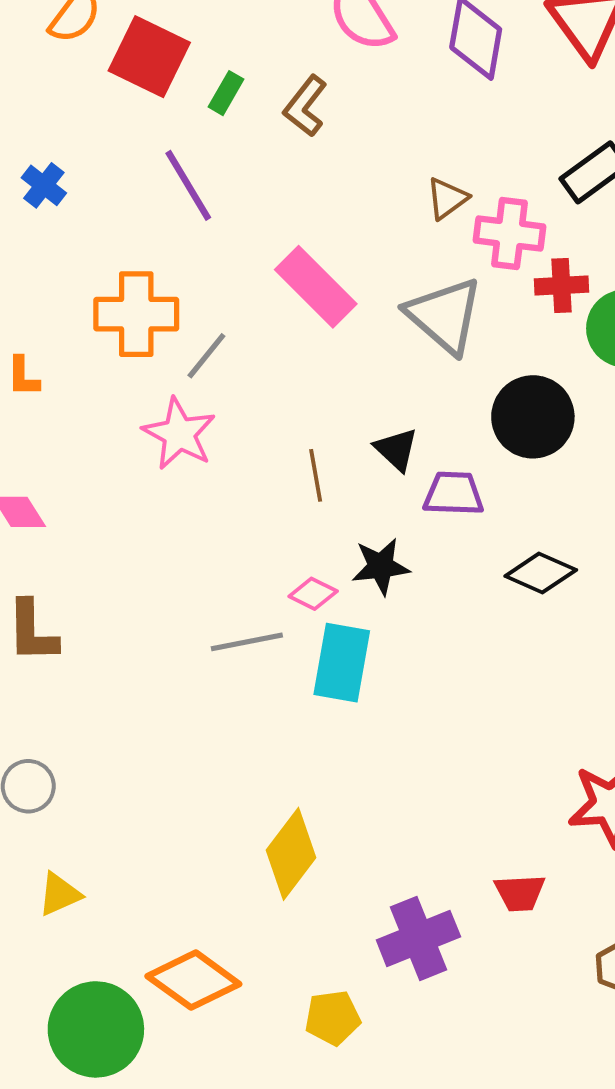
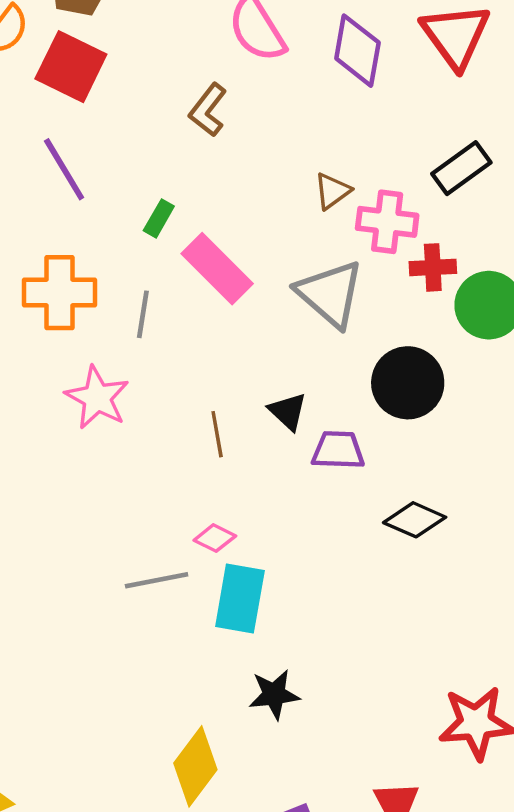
green rectangle: (226, 93) -> (159, 218), moved
purple line: (188, 185) -> (64, 169), moved
gray line: (206, 356) -> (143, 314), moved, turned -30
black star: (381, 566) -> (274, 694), moved

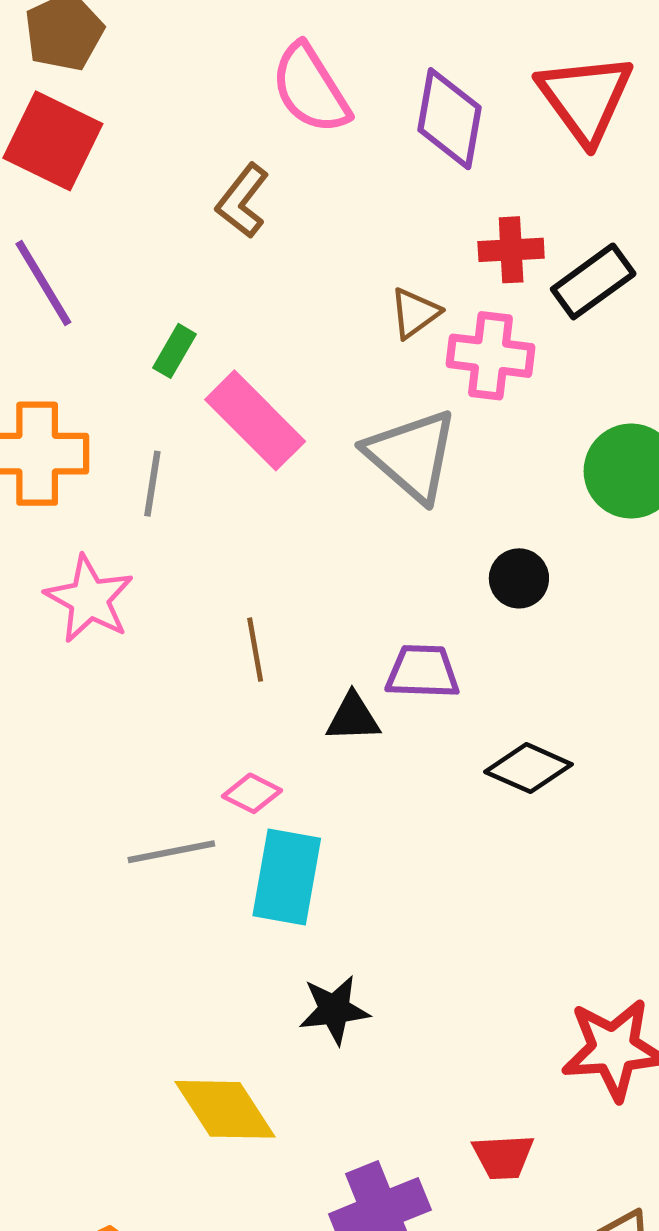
red cross: (433, 267) -> (511, 250), moved
black circle: (408, 383) -> (519, 578), size x0.6
black triangle: (288, 411) -> (353, 717), moved, turned -45
yellow diamond: (195, 766) -> (225, 1109), turned -70

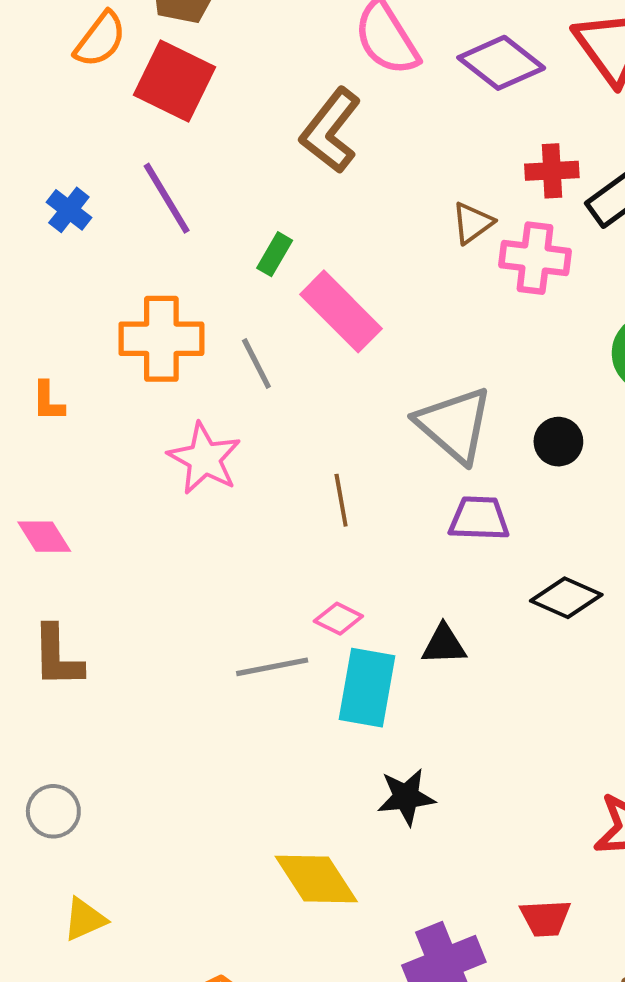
purple diamond: (449, 119) -> (501, 63), turned -62
brown L-shape: (242, 201) -> (331, 130), size x1.4
gray triangle: (412, 455) -> (454, 425), moved
gray line: (152, 484) -> (256, 363), turned -36
black triangle: (353, 717) -> (444, 645), moved

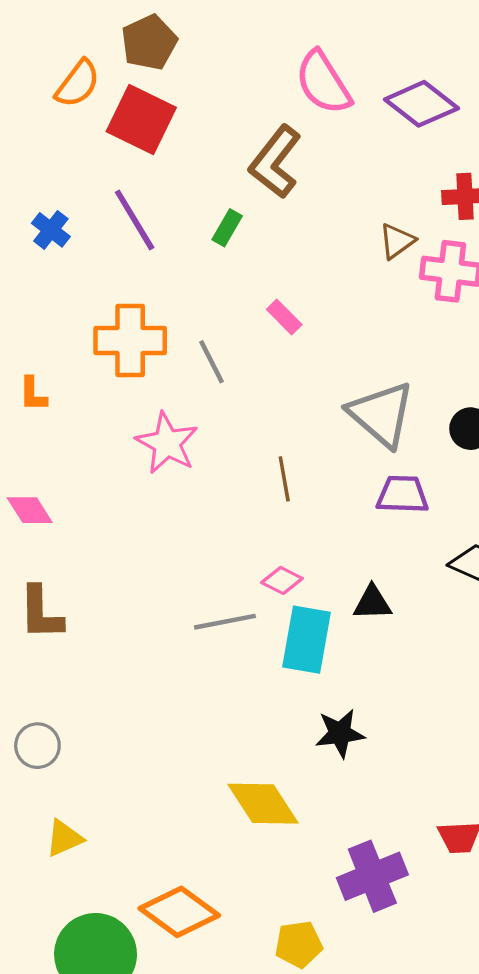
green rectangle: (275, 254) -> (227, 228), moved
pink rectangle: (341, 311) -> (284, 317), size x0.5

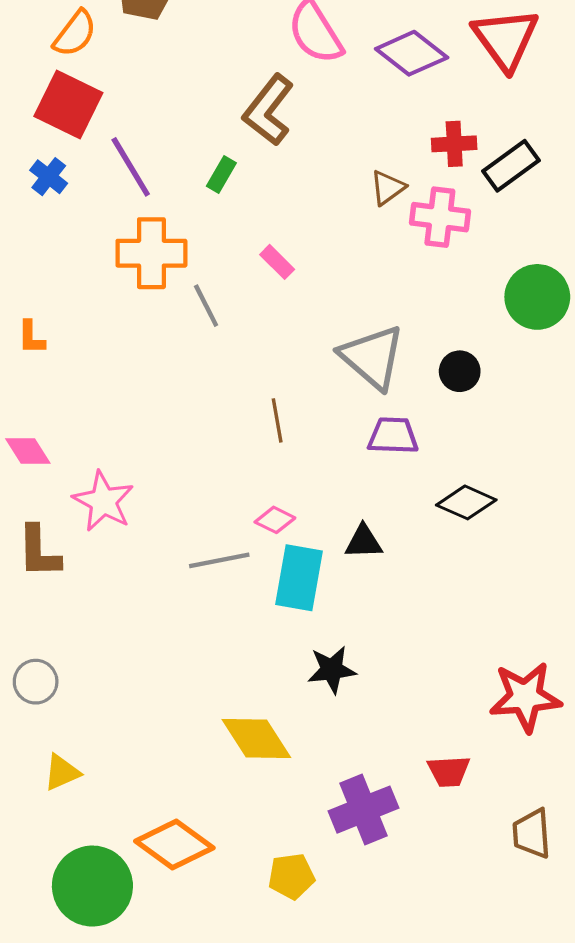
red square: (141, 119) -> (68, 105), moved
orange cross: (130, 340) -> (151, 253), moved
pink star: (167, 443) -> (103, 501), moved

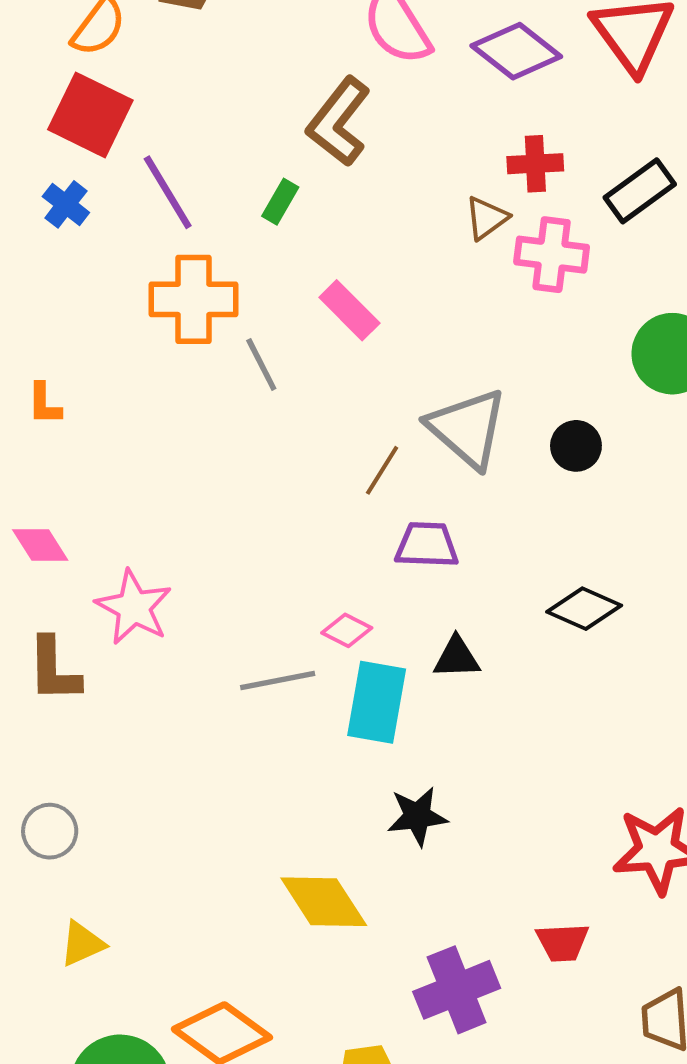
red cross: (454, 144) -> (535, 164), moved
pink rectangle: (277, 262) -> (349, 310), size x1.4
brown line: (277, 420) -> (382, 470), moved, turned 42
purple trapezoid: (393, 436) -> (427, 545), moved

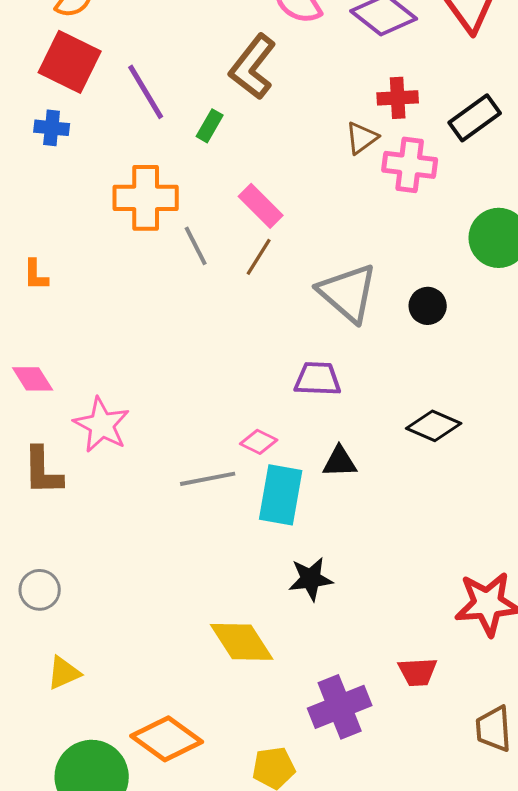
purple line: (168, 192) -> (146, 92), moved
blue cross: (66, 204) -> (52, 128), turned -32
brown line: (382, 470) -> (259, 257), moved

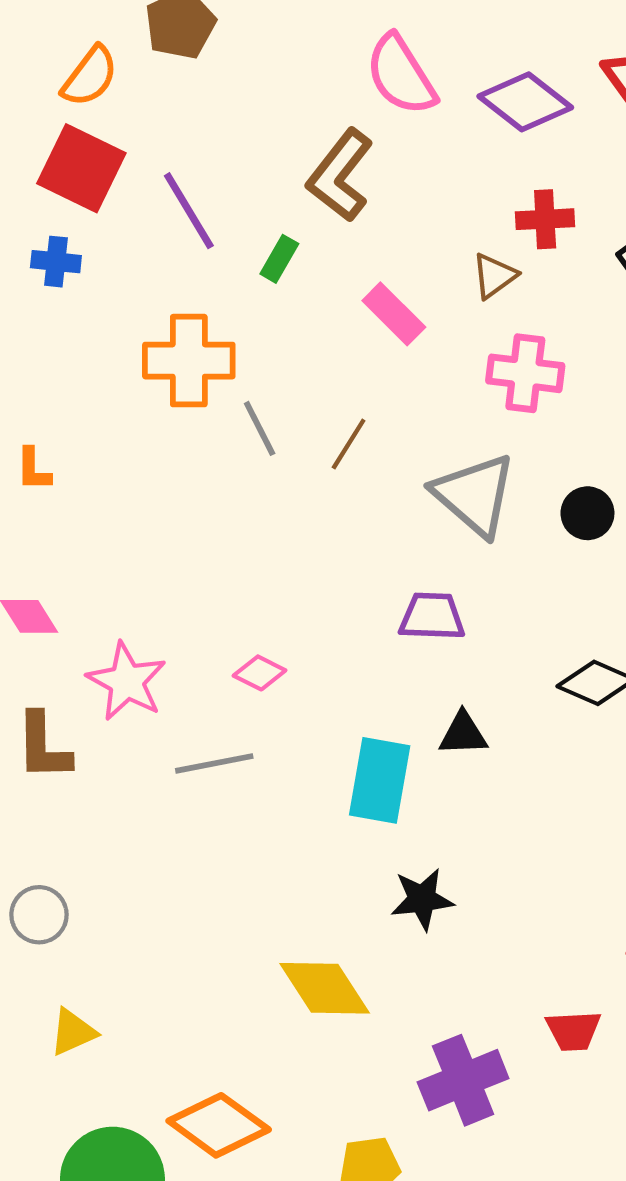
pink cross: (410, 165) -> (525, 373), moved
pink rectangle: (261, 206) -> (394, 314), moved
pink diamond: (259, 442) -> (260, 673), moved
gray line: (208, 479) -> (214, 763), moved

